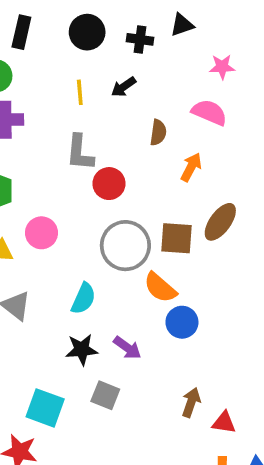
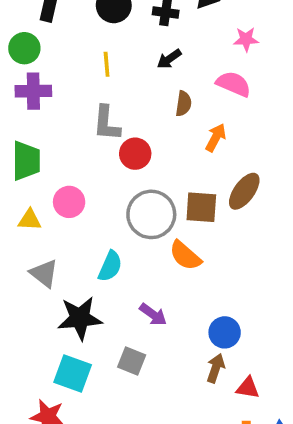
black arrow: (124, 87) -> (169, 59), moved
blue circle: (182, 322) -> (225, 332), moved
black star: (82, 350) -> (80, 318), moved, size x1.4

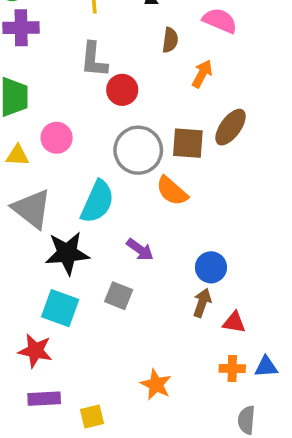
cyan semicircle: (110, 266) -> (97, 202), size x1.4
gray triangle: (44, 273) -> (32, 209), size x1.4

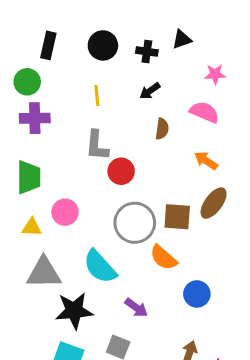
orange arrow: (202, 74) -> (206, 161), moved, turned -85
cyan semicircle: (97, 202) -> (100, 267), turned 114
gray triangle: (32, 209) -> (44, 273), turned -39
blue circle: (211, 267) -> (197, 294), moved

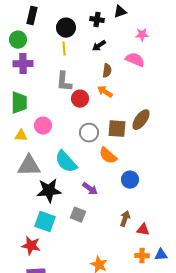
black circle: (103, 45) -> (66, 28), moved
orange arrow: (206, 161) -> (105, 92), moved
gray circle: (135, 223) -> (89, 133), size x0.7

